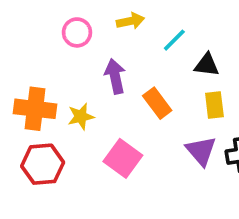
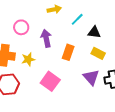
pink circle: (77, 32) -> (21, 27), moved
orange rectangle: (157, 103) -> (68, 52), turned 56
yellow rectangle: (214, 105) -> (98, 53), turned -56

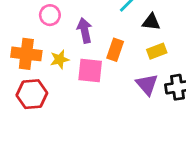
yellow rectangle: (98, 53) -> (157, 51), turned -48
pink square: (50, 81) -> (90, 71), moved, turned -30

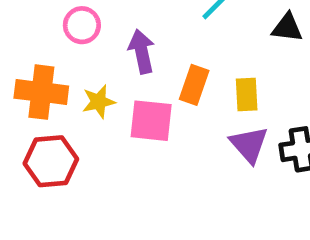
black triangle: (151, 22) -> (287, 28), moved
yellow rectangle: (157, 51) -> (247, 94), moved, turned -72

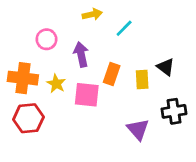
black triangle: (287, 28) -> (166, 67), moved, turned 30
yellow star: (99, 102) -> (56, 84), turned -30
purple triangle: (249, 145) -> (138, 129), moved

